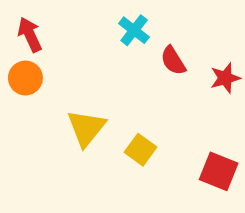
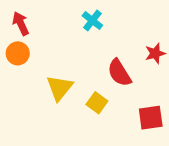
red semicircle: (173, 61) -> (119, 73), moved, size x1.4
red square: (219, 171) -> (151, 118), turned -30

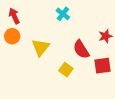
yellow triangle: (60, 88) -> (41, 47), moved
red square: (151, 118) -> (102, 66), moved

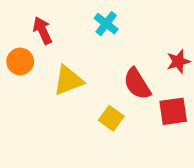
red arrow: (14, 16) -> (43, 31), moved
yellow triangle: (41, 47) -> (68, 80), turned 30

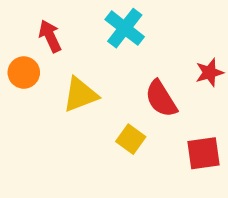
cyan cross: (106, 24) -> (125, 28), size x1.4
red square: (173, 111) -> (203, 153), moved

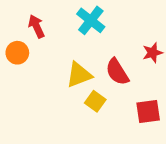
yellow triangle: (80, 95) -> (79, 75), moved

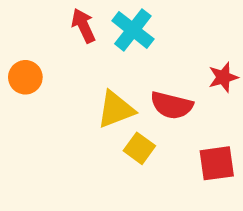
red arrow: (36, 26) -> (83, 26), moved
red semicircle: (117, 72) -> (172, 105), turned -44

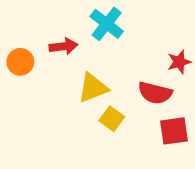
red arrow: (83, 26) -> (63, 46), moved, turned 108
red semicircle: (172, 105) -> (155, 93), moved

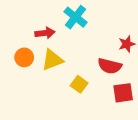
orange circle: (20, 62) -> (24, 57), moved
yellow triangle: (93, 88) -> (52, 60), moved

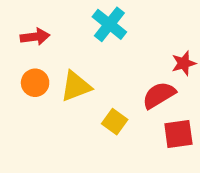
red arrow: (45, 33) -> (35, 37), moved
red semicircle: (110, 66) -> (159, 95), turned 135

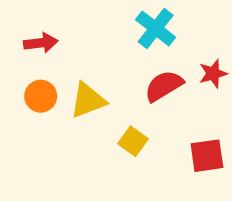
cyan cross: (109, 24) -> (156, 28), moved
red semicircle: (159, 95) -> (164, 86), moved

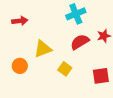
cyan cross: (156, 28) -> (76, 14), turned 30
orange circle: (41, 96) -> (20, 66), moved

